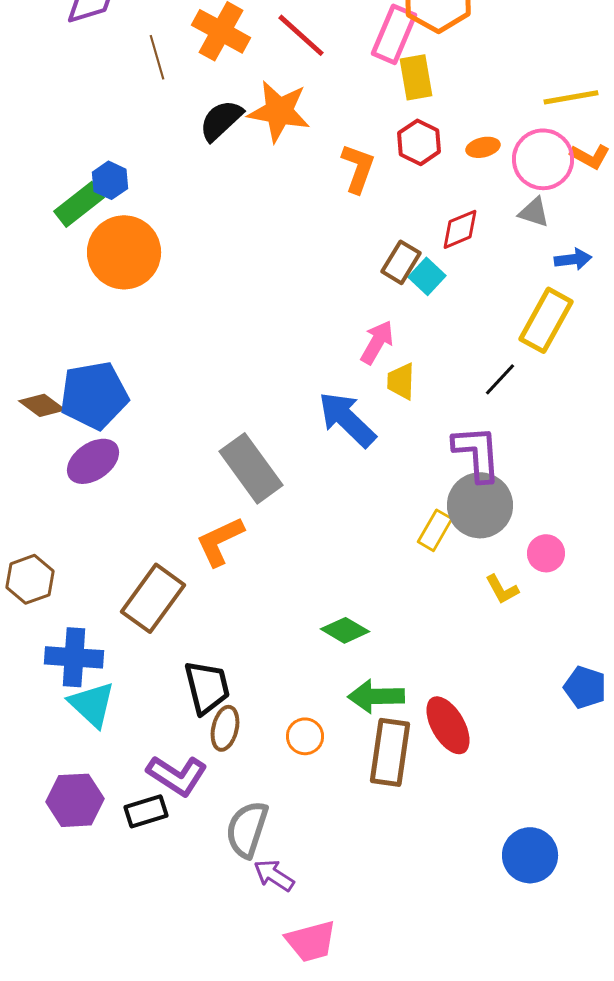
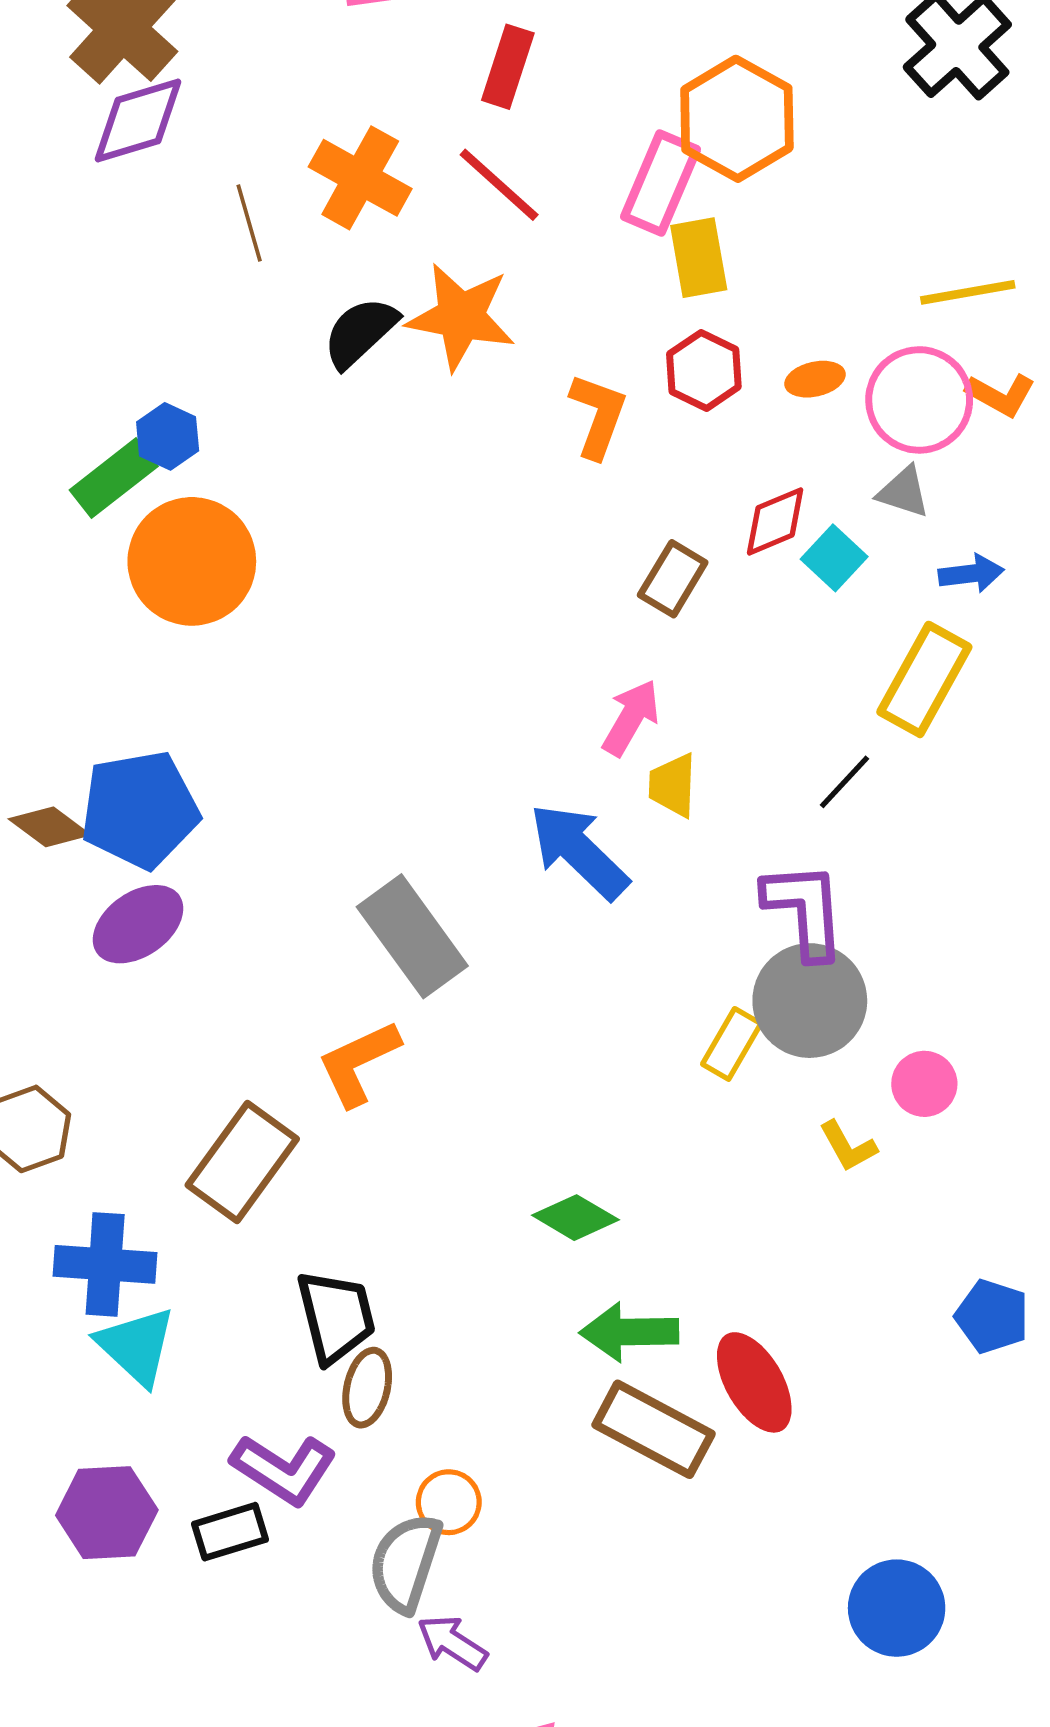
cyan square: (427, 276) -> (834, 558), moved
orange circle: (305, 736) -> (449, 1502), moved
brown rectangle: (390, 752) -> (654, 1429), turned -70

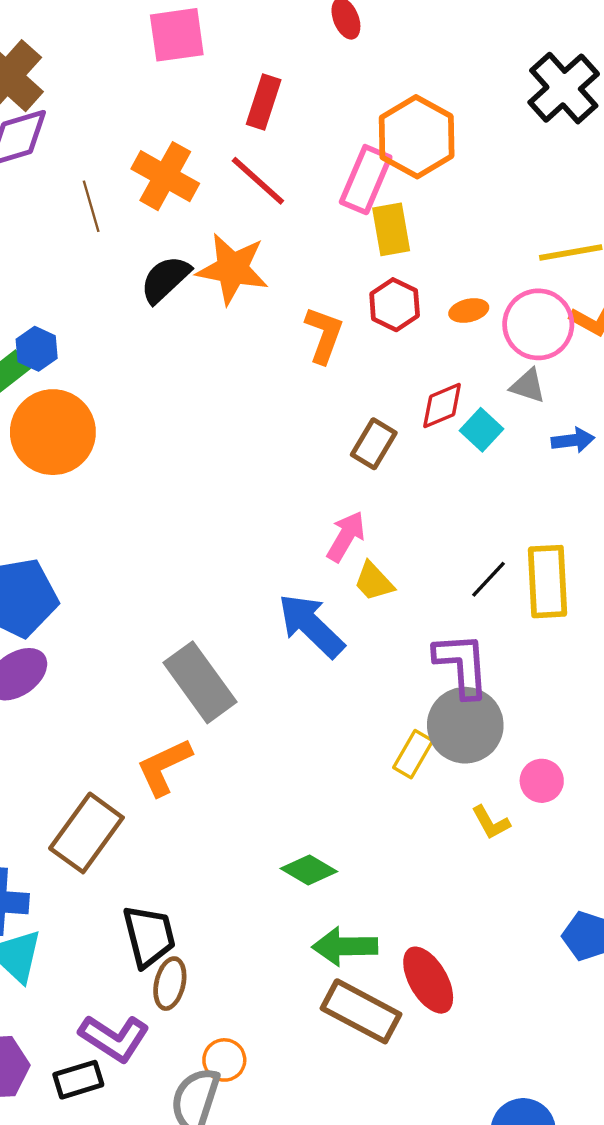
yellow rectangle: (924, 679) -> (548, 582), moved, turned -32
yellow trapezoid: (673, 785) -> (374, 582), turned -45

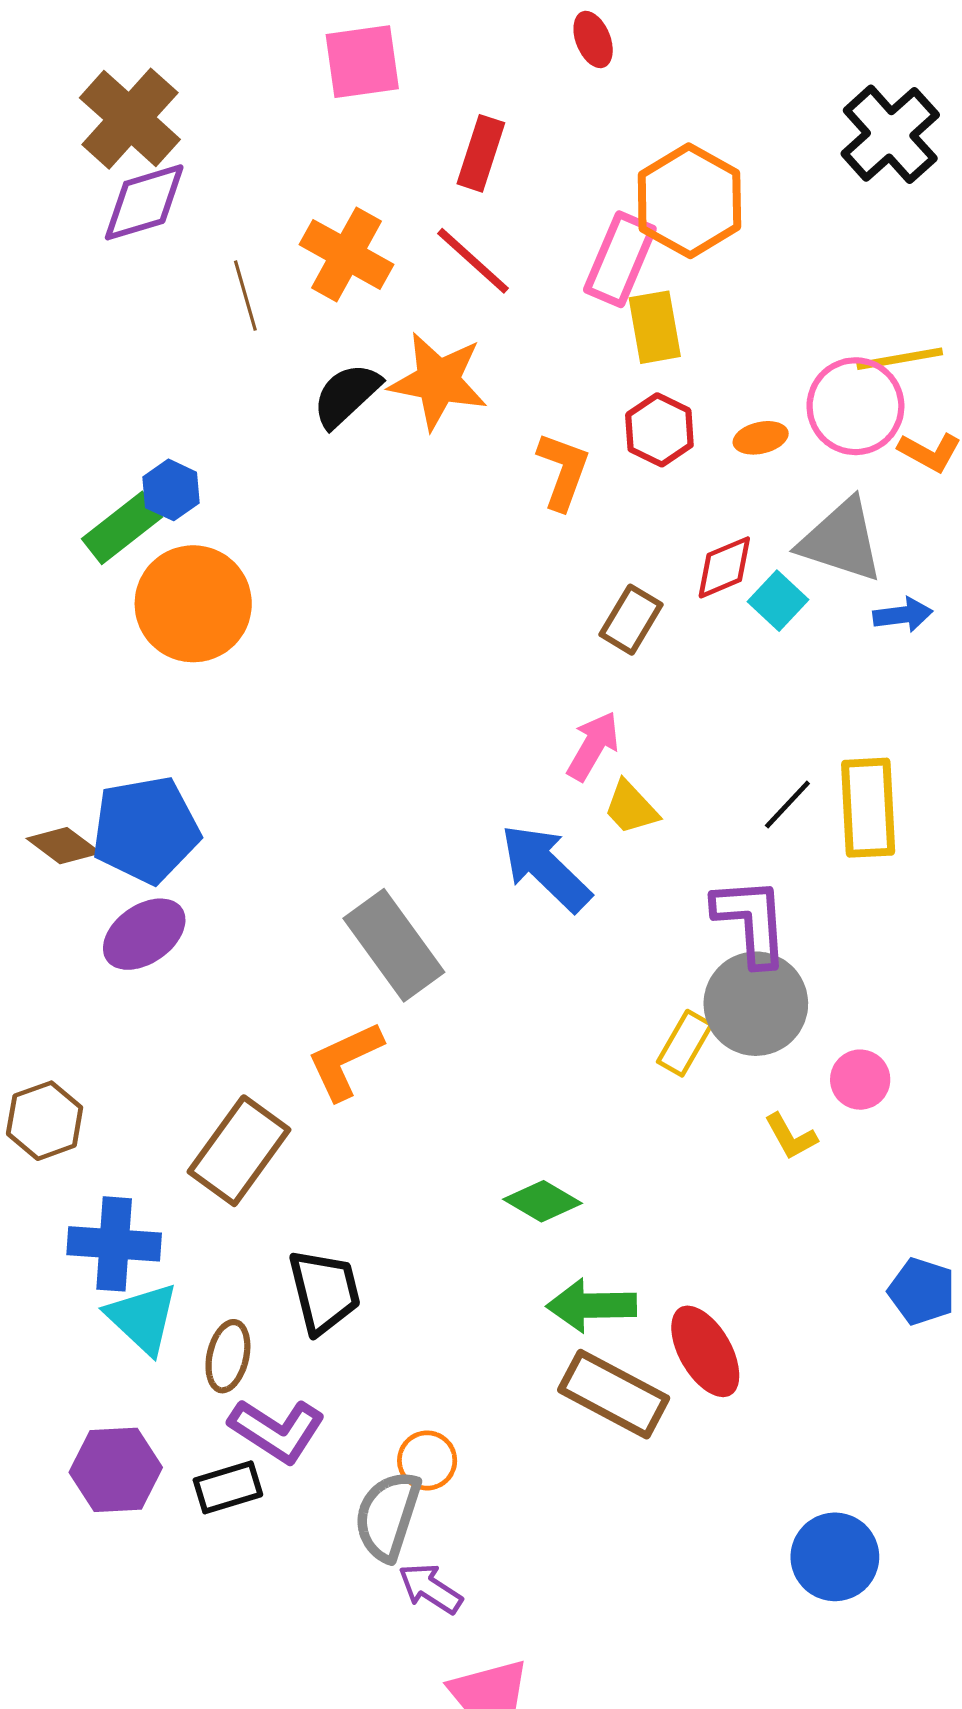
pink circle: (538, 324) -> (855, 406), moved
gray triangle: (528, 386) -> (841, 541), size x1.8
brown ellipse: (170, 984) -> (228, 1356), moved

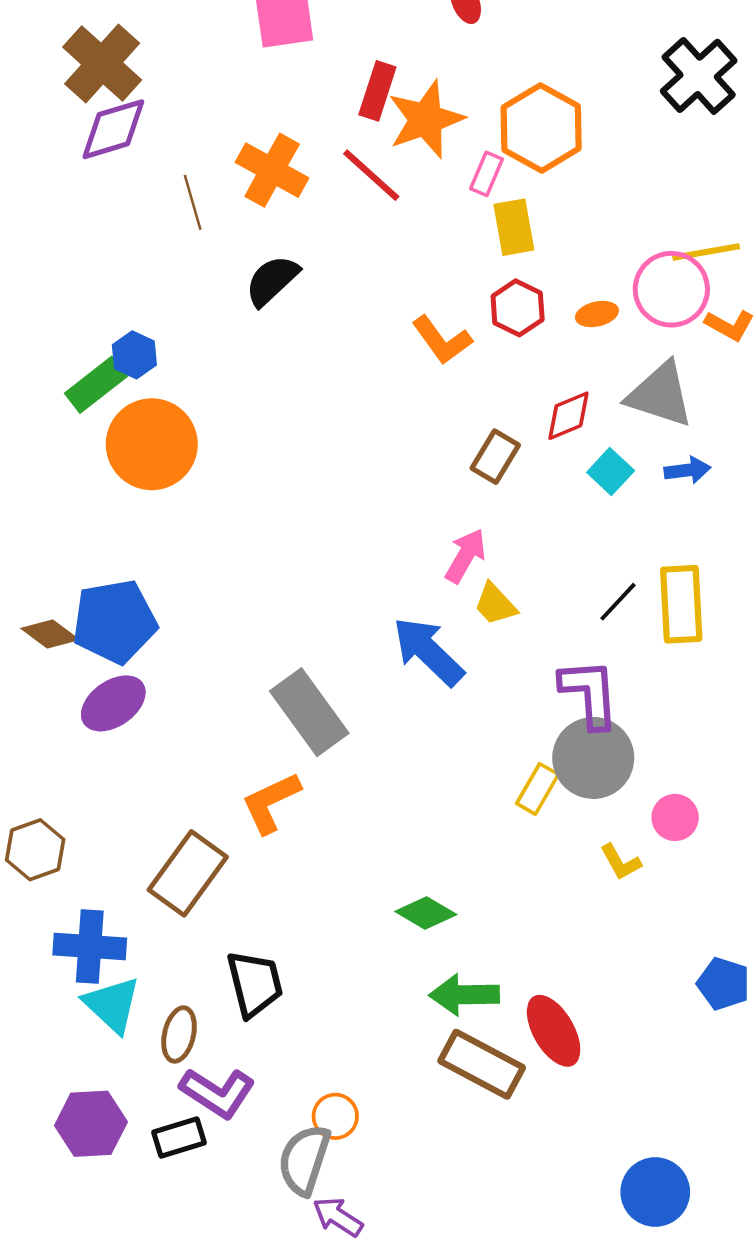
pink rectangle: (620, 259) -> (487, 174), size x0.6
orange star: (438, 381) -> (426, 119), moved, turned -30
orange L-shape: (563, 471) -> (442, 340), turned 124
cyan square: (778, 601) -> (611, 471), moved
blue arrow: (903, 615) -> (687, 470), moved

